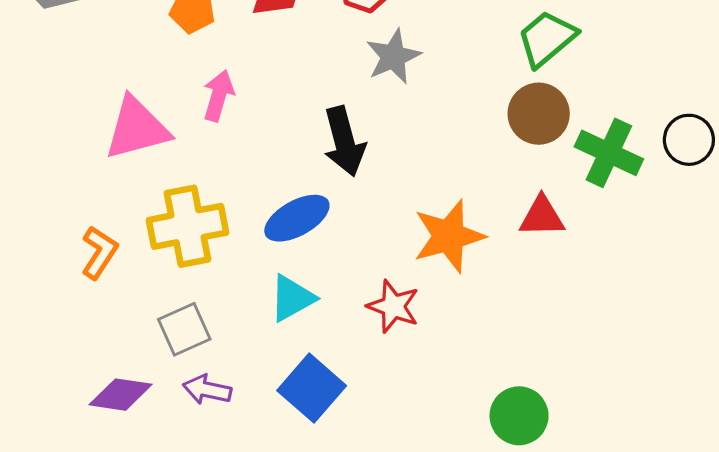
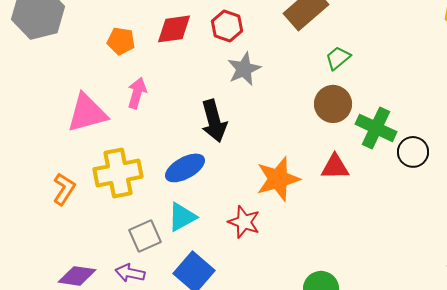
green trapezoid: (547, 39) -> (338, 58), size x0.7
black circle: (689, 140) -> (413, 152), moved
gray square: (184, 329) -> (145, 236), moved

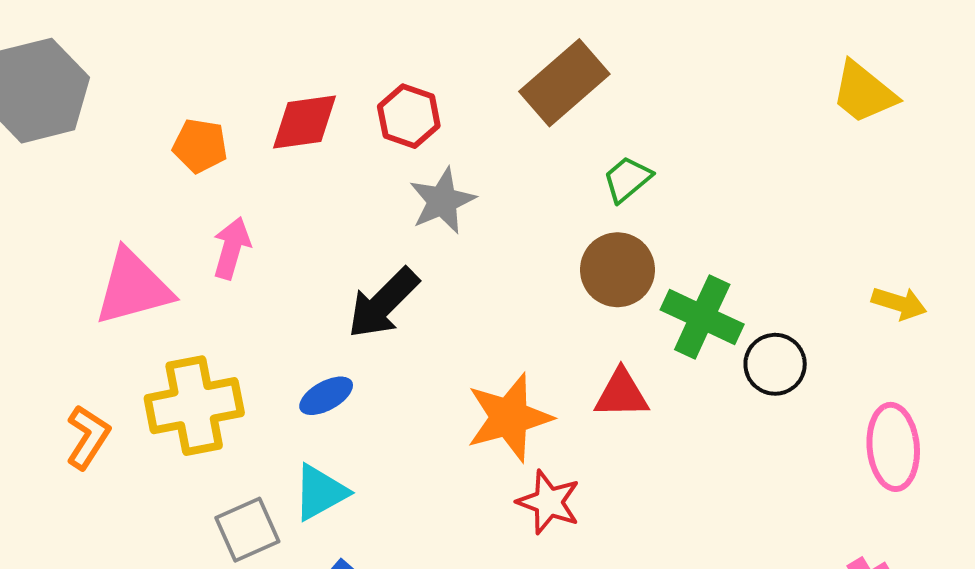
black arrow: (214, 121) -> (383, 303), turned 60
blue ellipse: (185, 168) -> (326, 396), size x0.7
red star: (244, 222) -> (549, 502), moved

